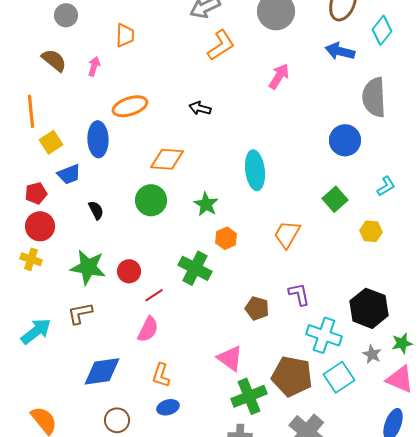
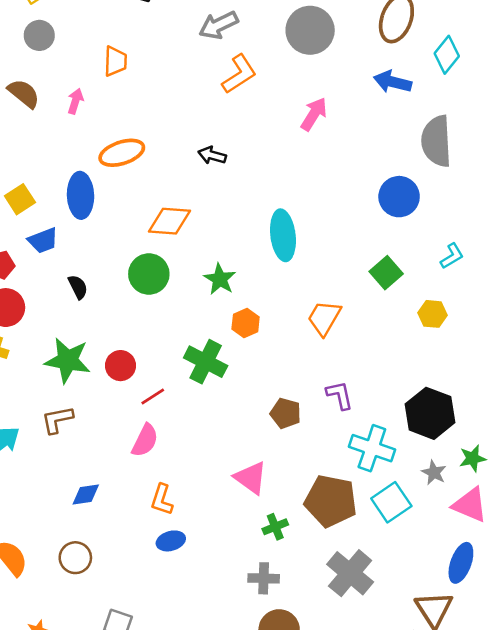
blue diamond: (102, 371) -> (86, 495), size x0.6
green cross: (249, 396) -> (275, 527), size x0.6
brown circle: (117, 420) -> (75, 558), moved

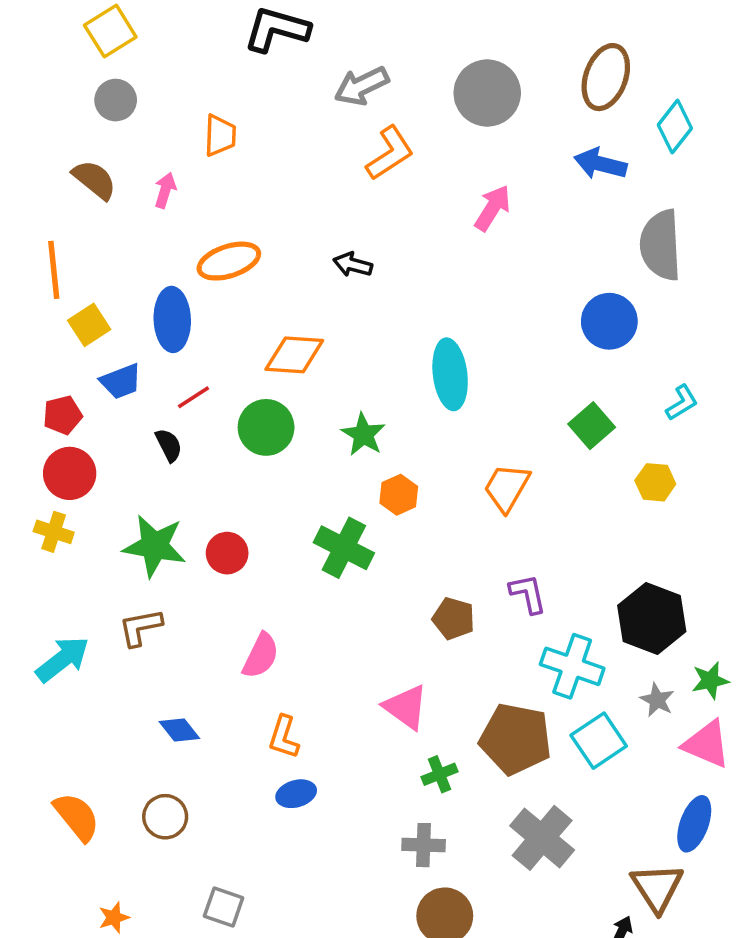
red line: (153, 397) -> (193, 397), moved
blue diamond: (86, 495) -> (179, 730), turned 60

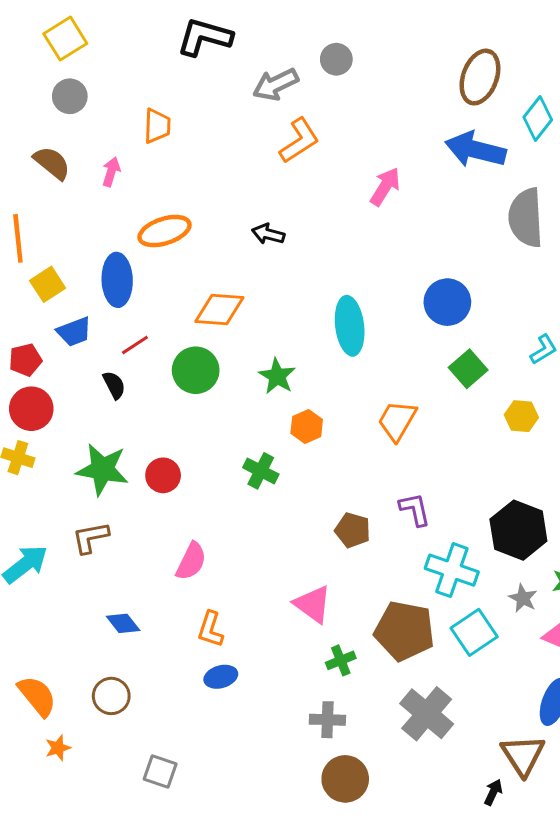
gray circle: (487, 93) -> (336, 59), moved, size x0.6
blue arrow: (600, 164) -> (476, 150), size x1.4
blue circle: (609, 321) -> (447, 302), moved
green cross: (344, 548) -> (261, 471), size x0.7
orange star: (114, 918) -> (58, 748), moved

